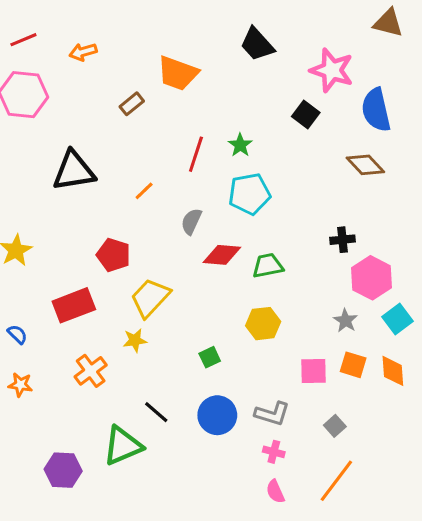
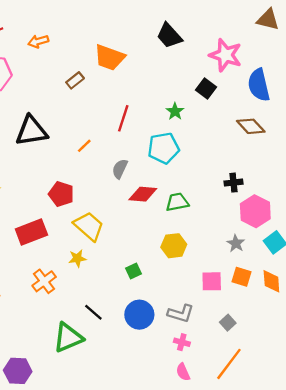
green star: (240, 145) -> (175, 111), moved
yellow trapezoid: (150, 298) -> (89, 226), turned 88
purple hexagon: (63, 470) -> (18, 371), moved

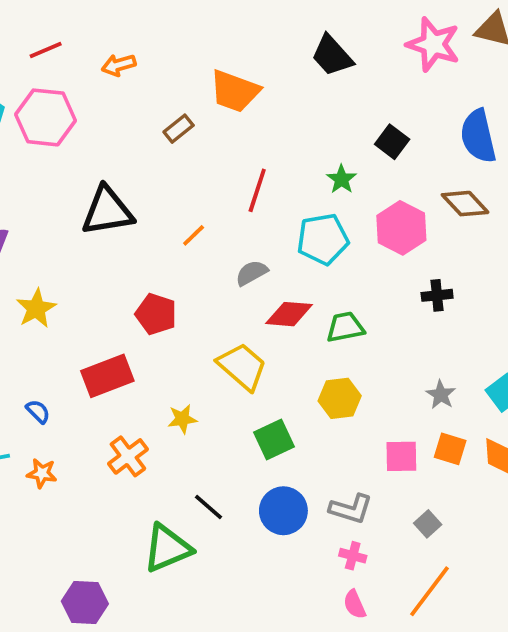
pink star: (225, 55) -> (433, 44), moved
gray semicircle: (120, 169) -> (252, 273), turned 36
pink hexagon: (255, 211) -> (401, 228), moved
yellow trapezoid: (89, 226) -> (242, 367), moved
green square: (134, 271) -> (274, 440), size x1.5

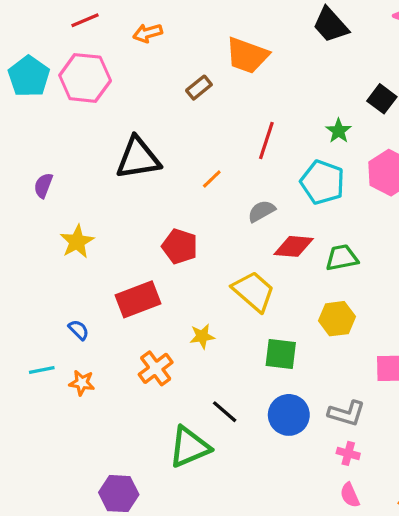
cyan pentagon: (323, 239) -> (323, 182), turned 30
green square: (274, 440) -> (281, 354), turned 32

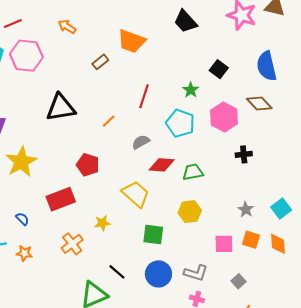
red line: (85, 20) -> (13, 23), moved
orange arrow: (148, 33) -> (67, 27), turned 48
yellow star: (77, 242) -> (21, 162), size x1.4

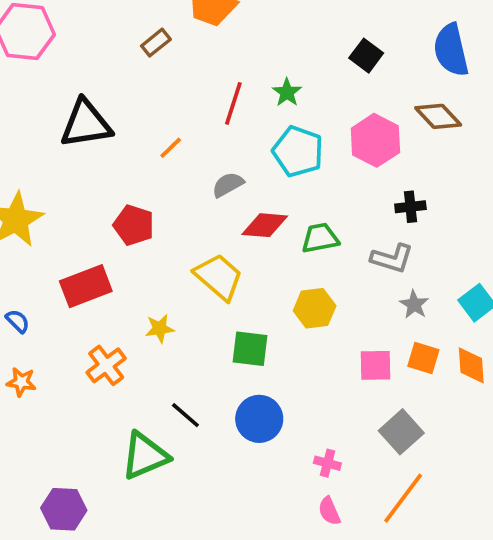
green star: (191, 90) -> (287, 92), moved
gray L-shape: (196, 273) -> (392, 258), moved
gray square: (238, 281) -> (401, 432), size x1.6

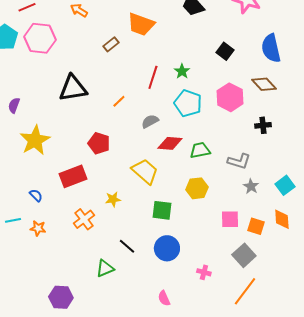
black cross: (410, 207) -> (263, 125), moved
orange square: (423, 358) -> (256, 226), moved
green triangle: (145, 456) -> (105, 268), size x0.7
pink semicircle: (329, 511) -> (164, 298), moved

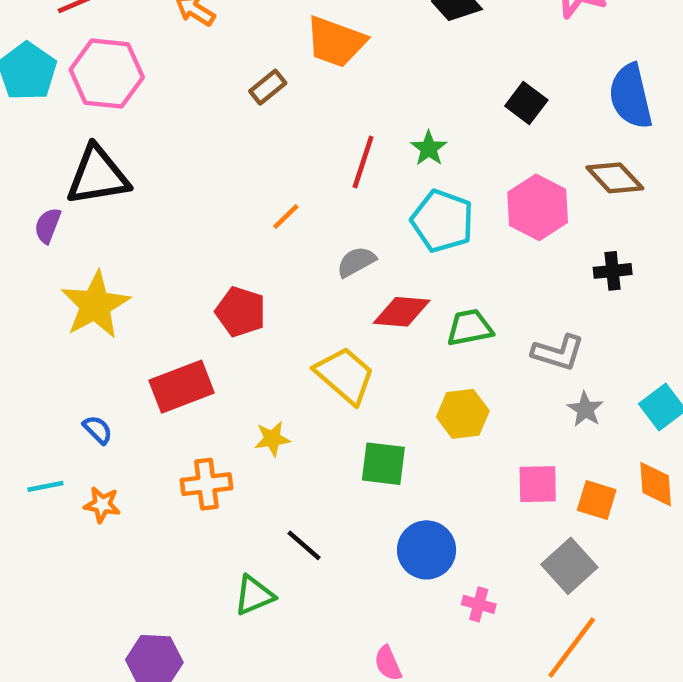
black triangle: (73, 88) -> (98, 176), moved
orange cross: (84, 219) -> (206, 484), turned 30
blue circle: (167, 248) -> (427, 550), moved

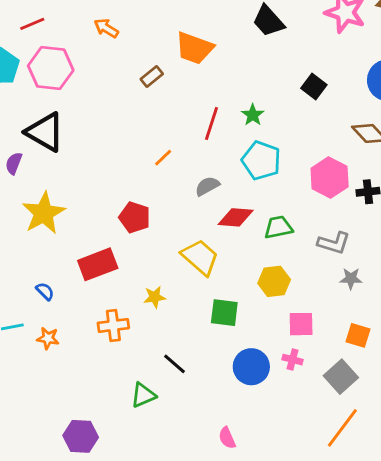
black triangle: (98, 176) -> (45, 132), turned 39
pink hexagon: (538, 207) -> (330, 178), moved
gray star: (585, 409) -> (351, 279), turned -30
pink square: (538, 484) -> (301, 324), moved
pink cross: (479, 604) -> (293, 360), moved

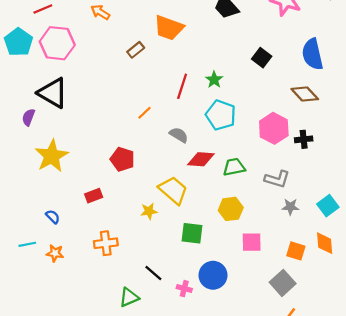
gray semicircle: (207, 186) -> (179, 135), turned 60
red rectangle: (98, 264) -> (94, 196), size x0.6
yellow star: (155, 297) -> (149, 211), moved
pink cross: (293, 360) -> (184, 289), moved

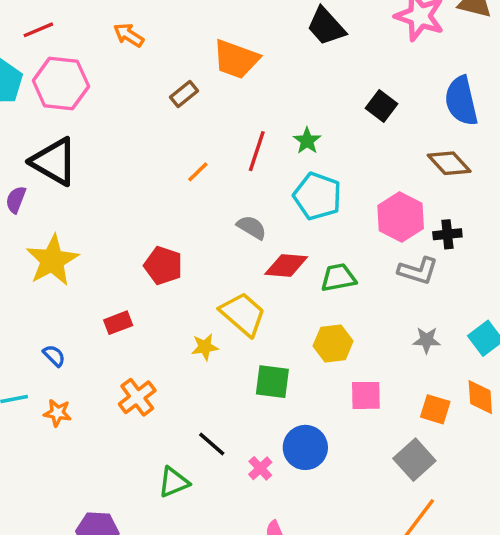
orange line: (144, 113) -> (198, 172), moved
gray L-shape: (277, 179) -> (418, 271), moved
orange cross: (106, 243) -> (137, 397), turned -30
pink cross: (184, 289) -> (260, 468), turned 32

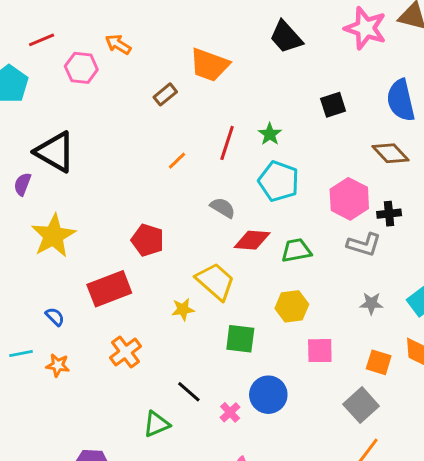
pink hexagon: (61, 84) -> (81, 68), moved, size x0.7
black square: (382, 106) -> (333, 105), turned 35
red rectangle: (118, 323) -> (109, 289), size x1.8

